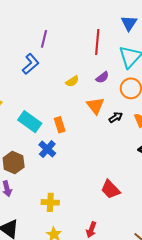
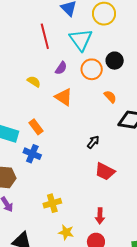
yellow semicircle: (72, 81) -> (34, 82), turned -96
black arrow: (116, 117) -> (93, 142), moved

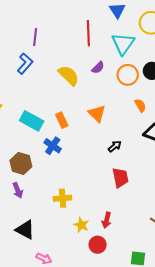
yellow semicircle: (34, 82) -> (69, 75), size x1.6
orange triangle: (64, 97) -> (97, 114), moved
red trapezoid: (105, 171) -> (120, 178), turned -140
yellow star: (66, 232) -> (81, 225), moved

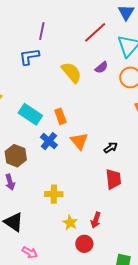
red line: (88, 33) -> (95, 32), turned 45
blue L-shape: (25, 64) -> (29, 57), turned -145
orange triangle: (97, 114) -> (79, 141), moved

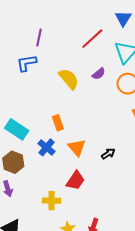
cyan rectangle: (30, 114) -> (17, 129), moved
red trapezoid: (113, 179) -> (75, 181), moved, turned 40

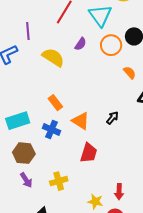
purple line: (39, 38) -> (28, 31), moved
cyan rectangle: (17, 129) -> (18, 121), turned -35
yellow cross: (52, 201) -> (59, 181), moved

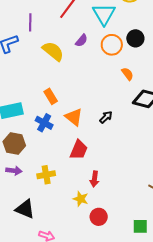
purple arrow: (26, 180) -> (14, 171), turned -56
red arrow: (119, 192) -> (94, 179), moved

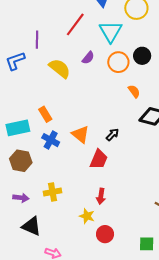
orange rectangle: (51, 96) -> (45, 114), moved
red trapezoid: (79, 150) -> (99, 159), moved
purple arrow: (14, 171) -> (21, 198), moved

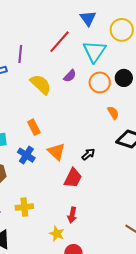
orange rectangle: (45, 114) -> (34, 127), moved

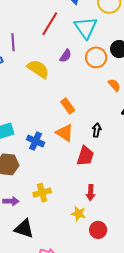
orange rectangle: (34, 127) -> (68, 106), moved
black arrow: (88, 154) -> (97, 130), turned -32

